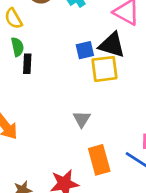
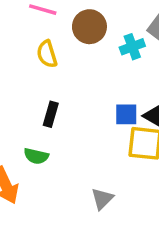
green semicircle: (17, 47) -> (36, 156), moved, turned 102

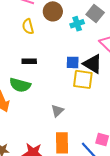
black rectangle: (51, 114) -> (29, 61), turned 72
green semicircle: (36, 156) -> (20, 85), size x1.5

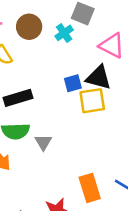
black rectangle: (29, 61) -> (18, 98), size x1.5
gray triangle: (57, 111) -> (43, 142), moved

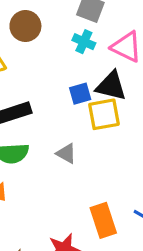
cyan cross: (64, 33) -> (84, 42), moved, turned -30
gray triangle: (43, 142) -> (66, 153), moved, turned -30

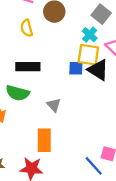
yellow square: (104, 114) -> (88, 55), moved
orange rectangle: (103, 220) -> (44, 140), moved

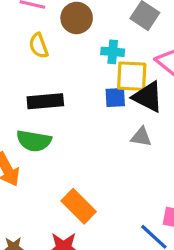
cyan cross: (90, 35) -> (113, 52), moved, turned -32
gray triangle: (54, 105) -> (141, 137), moved, turned -32
orange rectangle: (44, 140) -> (79, 206), turned -40

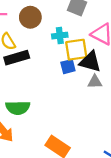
black rectangle: (45, 101) -> (17, 58), moved
gray triangle: (141, 137) -> (95, 82), moved

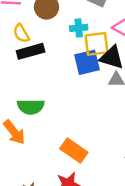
blue square: (68, 67) -> (87, 62), size x1.5

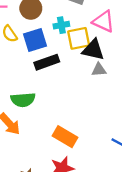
black rectangle: (31, 51) -> (47, 62), moved
blue square: (87, 62) -> (35, 40), moved

